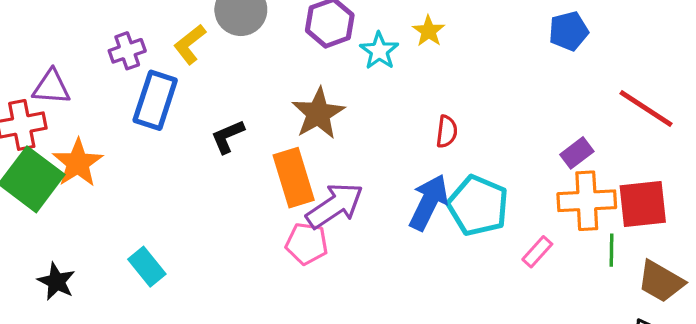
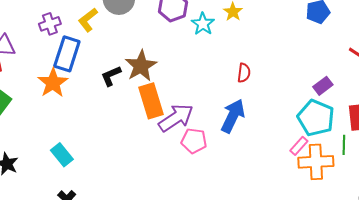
brown star: (318, 113) -> (141, 66), moved
orange star: (78, 163) -> (53, 83), moved
orange cross: (587, 201) -> (316, 162), moved
cyan pentagon: (478, 206) -> (316, 118), moved
pink pentagon: (307, 244) -> (194, 141), moved

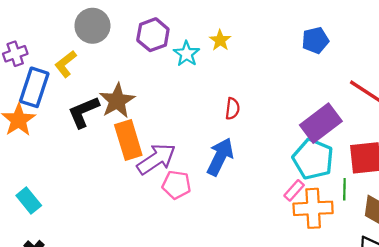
yellow L-shape: (88, 20) -> (66, 64), moved
black L-shape: (111, 76) -> (84, 112), size x1.4
purple rectangle: (323, 86) -> (321, 123), size x1.8

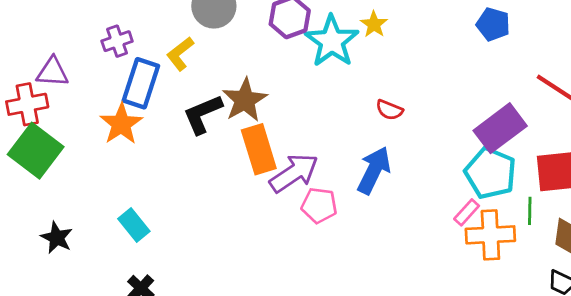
blue pentagon: (315, 40) -> (493, 24), turned 30
cyan star: (187, 54) -> (332, 41), size x1.6
red semicircle: (232, 109) -> (389, 110), turned 105

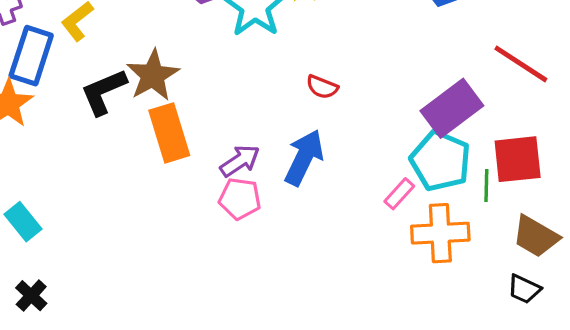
purple arrow: (294, 173) -> (240, 161), moved, size x0.7
green line: (530, 211) -> (486, 185), moved
pink rectangle: (467, 212) -> (399, 194), moved

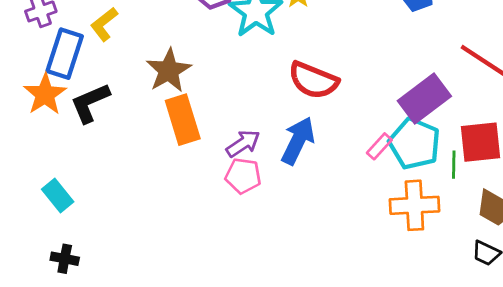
red semicircle: (322, 87) -> (313, 80), size x1.8
black L-shape: (104, 92) -> (90, 103), moved
pink rectangle: (399, 194) -> (379, 146), moved
black cross: (31, 296) -> (65, 259), turned -32

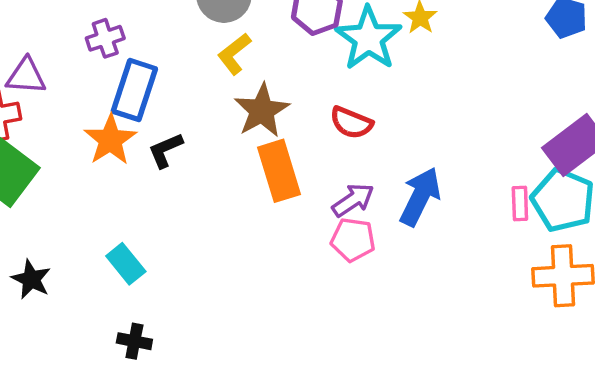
yellow L-shape: (104, 24) -> (234, 54), moved
red semicircle: (313, 80) -> (351, 123), moved, size x0.7
black L-shape: (90, 103) -> (165, 150), size x0.7
pink rectangle: (379, 146) -> (520, 204), turned -44

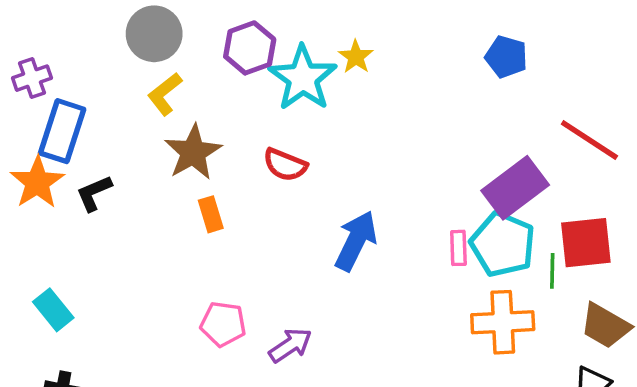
orange rectangle: (279, 171) -> (211, 214), size x0.6
purple arrow: (353, 200) -> (290, 345), moved
pink pentagon: (353, 240) -> (223, 324), moved

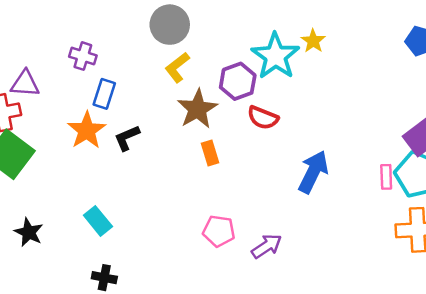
purple hexagon: (250, 48) -> (238, 81), moved
purple cross: (32, 78) -> (83, 56), turned 36
blue rectangle: (62, 131) -> (104, 94), size x0.7

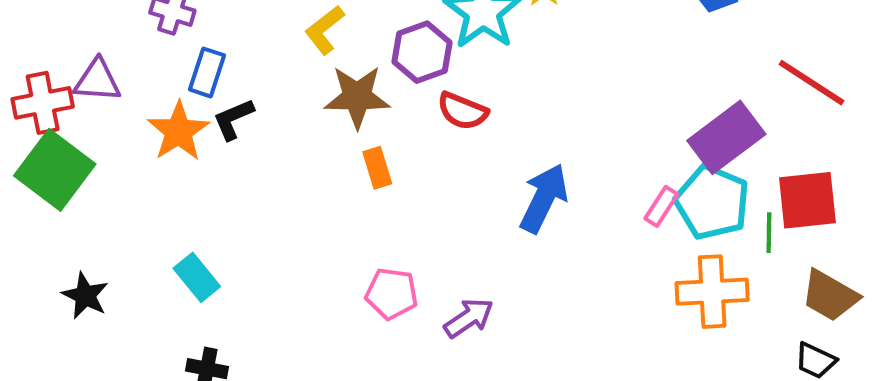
purple triangle: (25, 84) -> (97, 81), moved
brown star: (197, 109) -> (357, 97), turned 30
black L-shape: (127, 138) -> (233, 119), moved
pink rectangle: (386, 177) -> (661, 206), turned 35

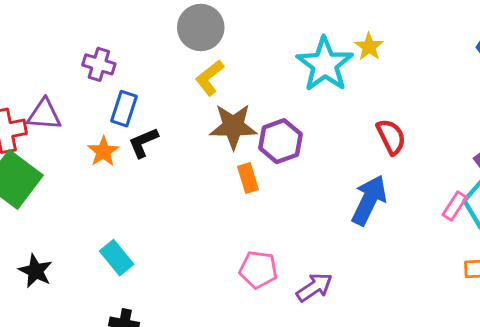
purple hexagon: (422, 52) -> (280, 141), moved
red semicircle: (463, 111) -> (391, 137), moved, turned -138
orange star: (179, 131) -> (103, 151), size x0.7

